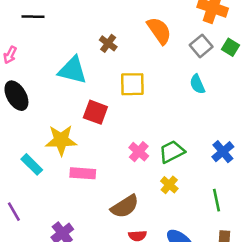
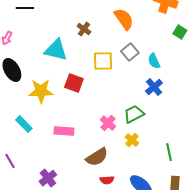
gray square: (201, 46) -> (130, 52), moved
yellow star: (61, 140) -> (41, 91), moved
pink cross: (139, 152) -> (108, 123), moved
blue cross: (223, 152) -> (154, 87), moved

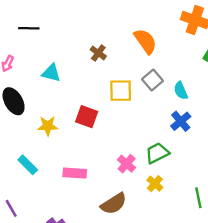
cyan triangle: (56, 50) -> (51, 73), moved, size x0.7
yellow star: (41, 91) -> (48, 126), size x0.7

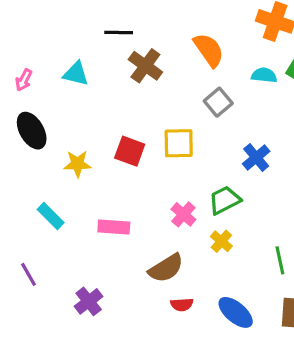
black line: (29, 28) -> (119, 33), moved
brown cross: (98, 53) -> (145, 66), size x1.5
cyan triangle: (51, 73) -> (76, 74), moved
yellow square: (121, 91) -> (179, 143), moved
cyan semicircle: (181, 91) -> (264, 75), moved, turned 120

